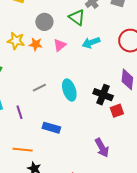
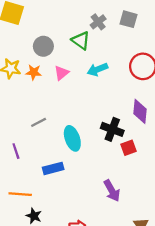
cyan ellipse: (69, 90) -> (72, 138), moved
blue rectangle: (51, 128) -> (53, 168), turned -30

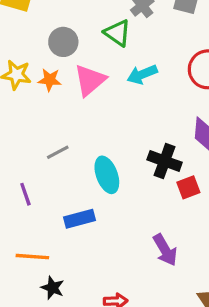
pink triangle: (61, 73) -> (90, 80), size x1.5

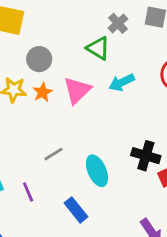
gray circle: (63, 42) -> (39, 59), moved
orange star: (50, 80) -> (43, 92), turned -30
blue rectangle: (80, 219) -> (76, 210), turned 70

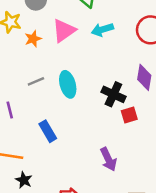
orange star: (43, 92) -> (33, 39), moved
cyan ellipse: (97, 171) -> (68, 84), moved

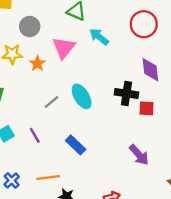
cyan arrow: (102, 30) -> (99, 37), turned 72
red square: (129, 115) -> (146, 108), turned 35

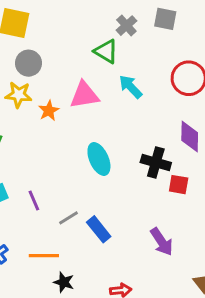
gray circle: (30, 27) -> (28, 63), moved
pink triangle: (64, 48) -> (84, 95), turned 35
gray line: (51, 102) -> (69, 218), moved
blue rectangle: (76, 145) -> (99, 229), moved

